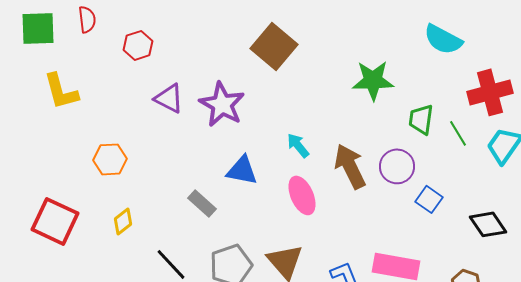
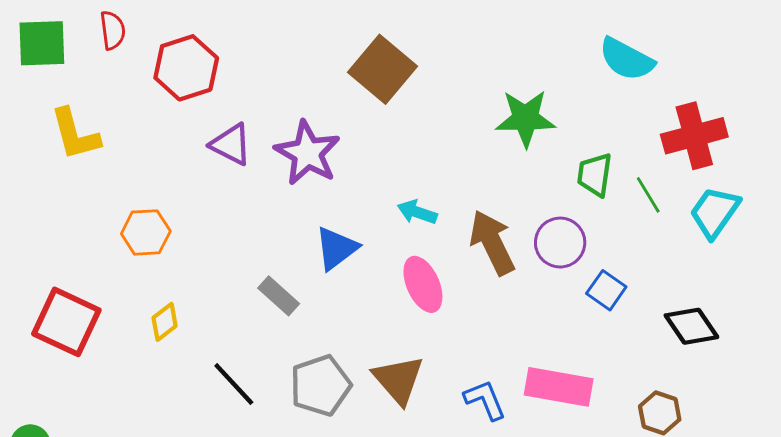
red hexagon: (138, 45) -> (186, 68), size x1.5
cyan arrow: (298, 145) -> (417, 212), turned -32
blue triangle: (242, 170) -> (336, 248), turned -48

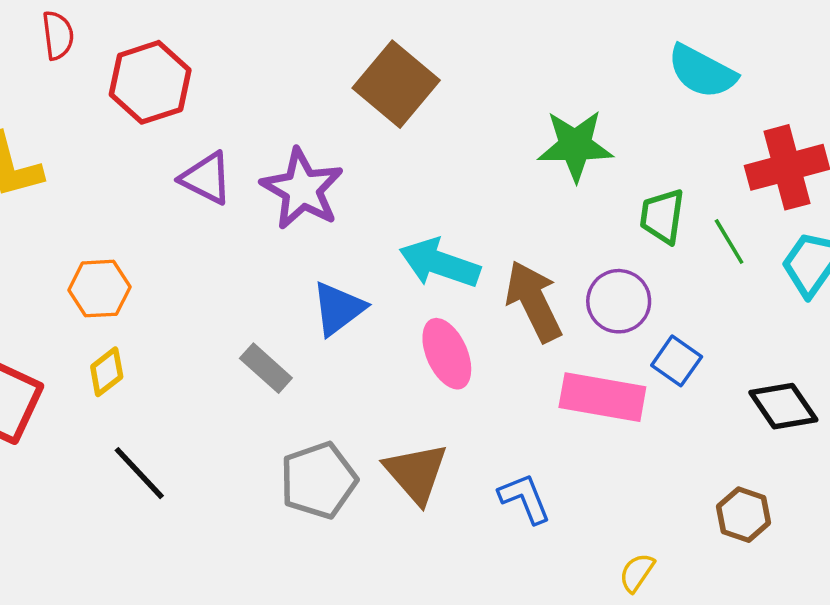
cyan arrow: (417, 212) -> (440, 263), size x1.6
yellow diamond: (165, 322) -> (107, 372), moved
black line: (234, 384) -> (139, 473), moved
pink rectangle: (559, 387) -> (602, 397), moved

